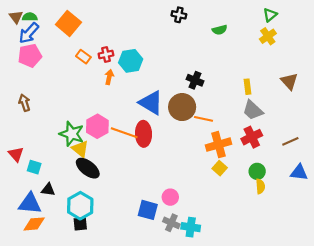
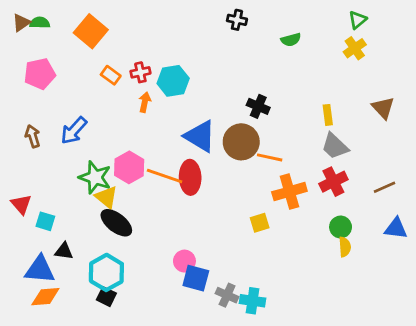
brown triangle: (16, 17) -> (21, 23), turned 32
blue arrow: (29, 33) -> (74, 131), moved
yellow square: (220, 168) -> (260, 223), moved, turned 32
pink circle: (170, 197) -> (184, 261), moved
black square: (80, 224) -> (106, 297), turned 32

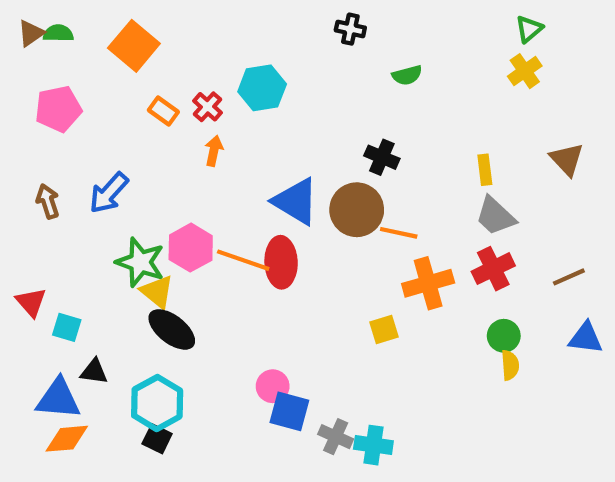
green semicircle: (291, 40) -> (407, 75), moved
red cross: (140, 72) -> (207, 107), turned -36
cyan hexagon: (173, 81) -> (262, 88), moved

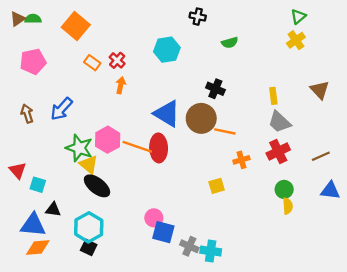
cyan hexagon: (262, 88) -> (167, 50), moved
orange cross: (428, 283) -> (241, 160), size x0.6

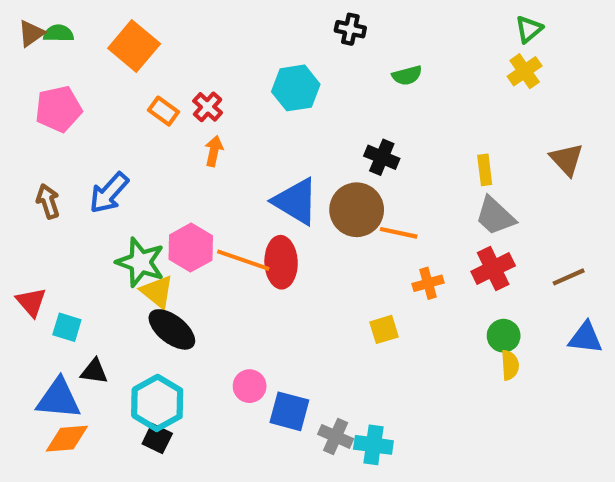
pink circle: (154, 218) -> (250, 386), moved

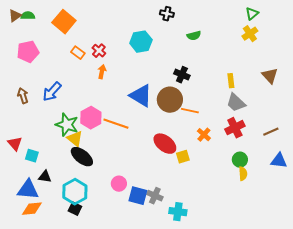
red ellipse: (281, 262) -> (165, 144), moved, turned -50
orange cross: (428, 283) -> (204, 135), turned -32
gray cross: (336, 436) -> (155, 196), moved

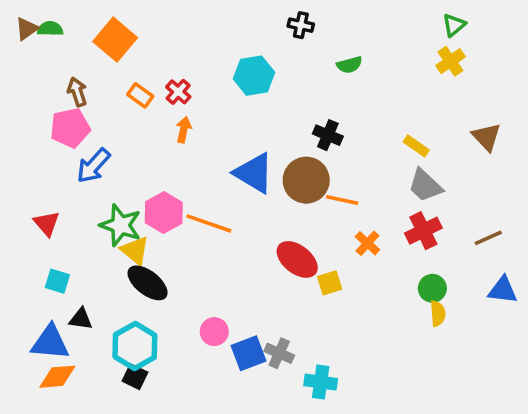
pink pentagon: (28, 52) -> (70, 128), moved
yellow rectangle: (231, 81) -> (416, 146), turned -48
brown arrow: (23, 96) -> (77, 92), moved
red triangle: (15, 144) -> (47, 223), moved
blue square: (138, 196) -> (248, 353), turned -36

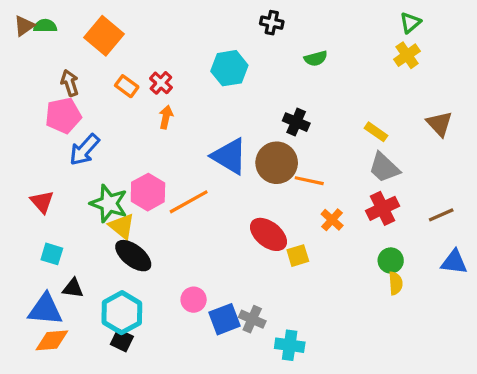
orange line: (209, 223) -> (189, 202), turned -48

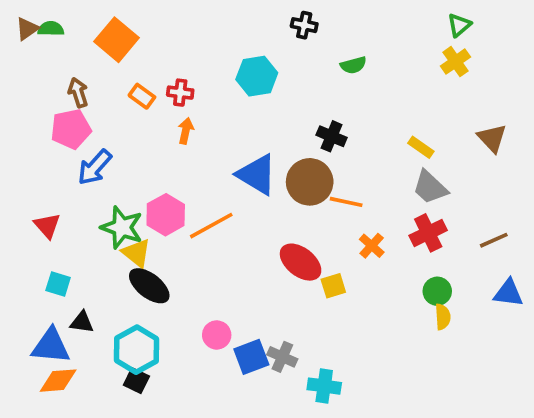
red cross: (161, 83) -> (180, 93), turned -35

